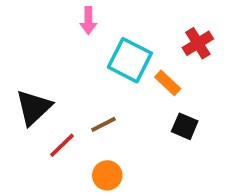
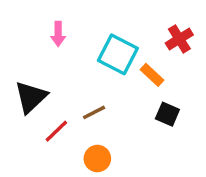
pink arrow: (88, 21) -> (58, 34), moved

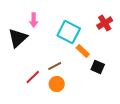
orange rectangle: (152, 75) -> (83, 51), moved
black triangle: (31, 97) -> (18, 38), moved
orange circle: (97, 159) -> (57, 84), moved

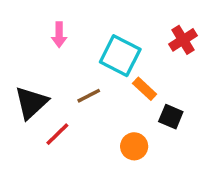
black triangle: (18, 38) -> (31, 103), moved
brown line: (55, 66) -> (89, 96), moved
orange circle: (57, 84) -> (134, 146), moved

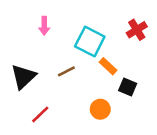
red line: (57, 134) -> (40, 114), moved

